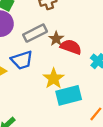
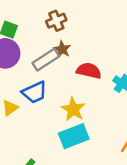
brown star: (56, 39) -> (62, 49), moved
cyan rectangle: (69, 95) -> (74, 136), moved

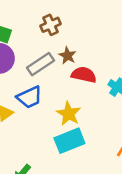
brown star: (62, 49) -> (68, 56), moved

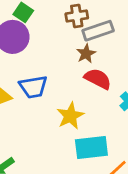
gray rectangle: (41, 64) -> (98, 31), moved
cyan rectangle: (69, 141) -> (91, 148), moved

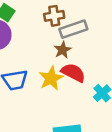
yellow star: (70, 116) -> (51, 78), moved

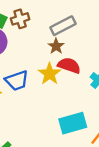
brown cross: (54, 16) -> (20, 19), moved

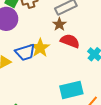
yellow star: (50, 74) -> (40, 48), moved

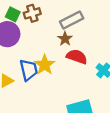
blue trapezoid: (25, 52) -> (29, 70), turned -85

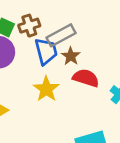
gray rectangle: (72, 20) -> (61, 35), moved
blue trapezoid: (29, 70) -> (46, 51), moved

